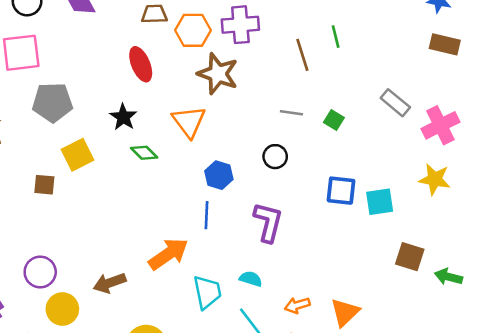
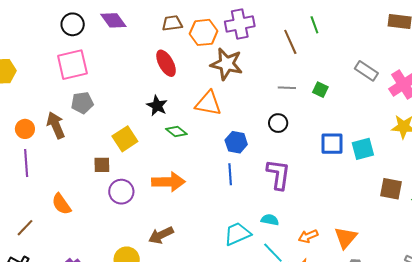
gray pentagon: (53, 102) -> (82, 103), moved, size x0.7
orange triangle: (189, 122) -> (208, 103), turned -36
orange arrow: (168, 254) -> (168, 182), moved, turned 40
purple circle: (40, 272) -> (121, 192), moved
cyan trapezoid: (207, 292) -> (237, 234), turned -96

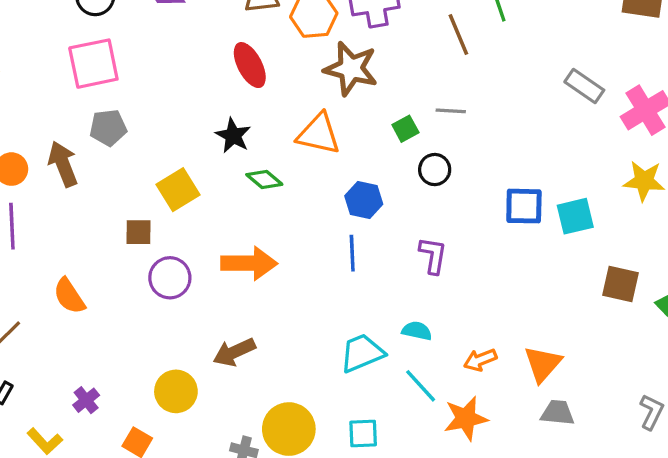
green square: (320, 90) -> (405, 129), moved, turned 35
purple L-shape: (278, 174) -> (433, 255), size x0.7

